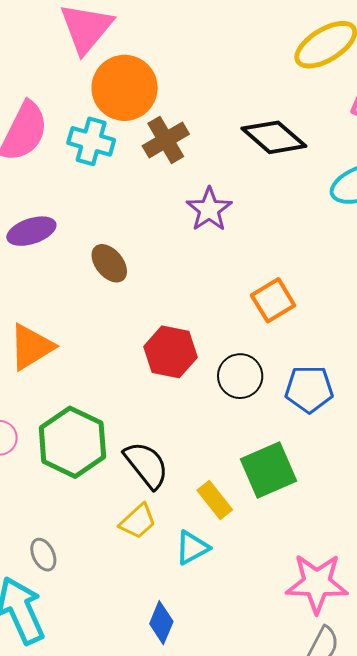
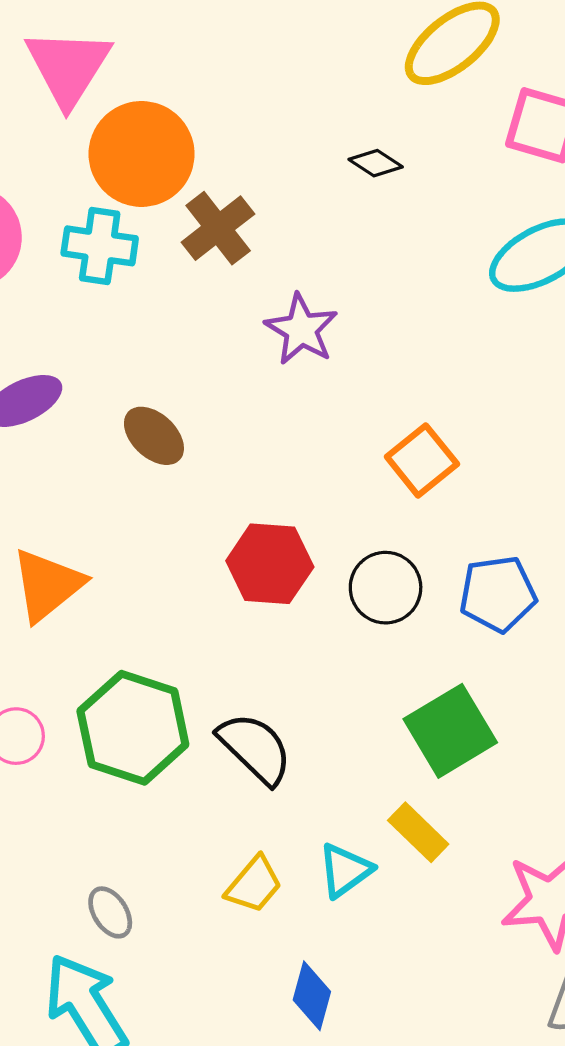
black diamond: (274, 137) -> (376, 163), moved, size x0.5
yellow rectangle: (215, 500) -> (418, 832), moved
yellow trapezoid: (138, 521) -> (254, 885), moved

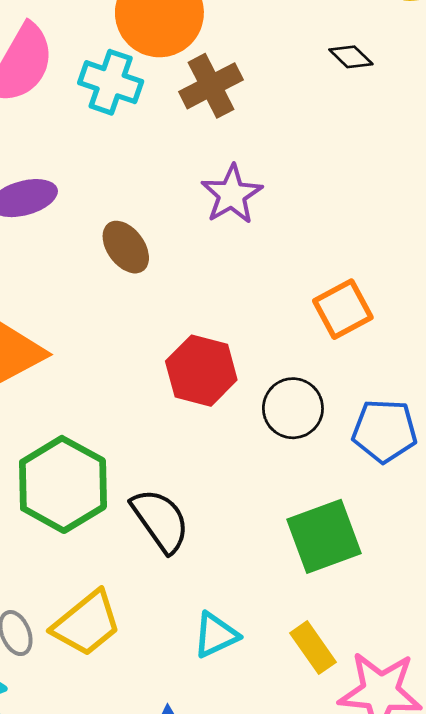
purple star: (301, 329) -> (232, 194), moved
yellow rectangle: (418, 832) -> (313, 648), moved
yellow trapezoid: (254, 885) -> (87, 624), moved, size x1.4

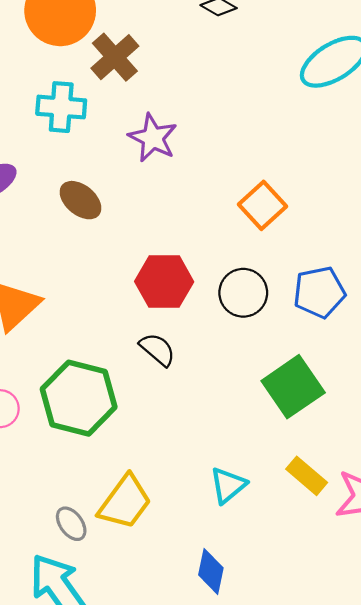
cyan cross: (111, 82) -> (61, 107), moved
black semicircle: (160, 520) -> (157, 350), moved, size x0.7

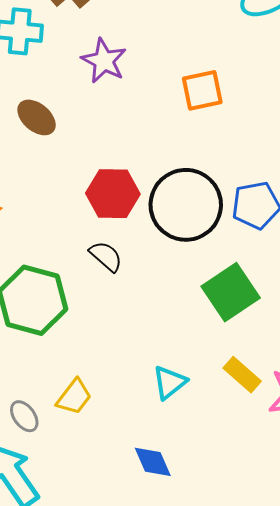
orange square: (262, 205) -> (202, 90), moved, turned 30
black circle: (243, 293) -> (186, 205), size x1.6
yellow trapezoid: (125, 502) -> (74, 397), size x0.7
blue diamond: (211, 571) -> (153, 462), turned -36

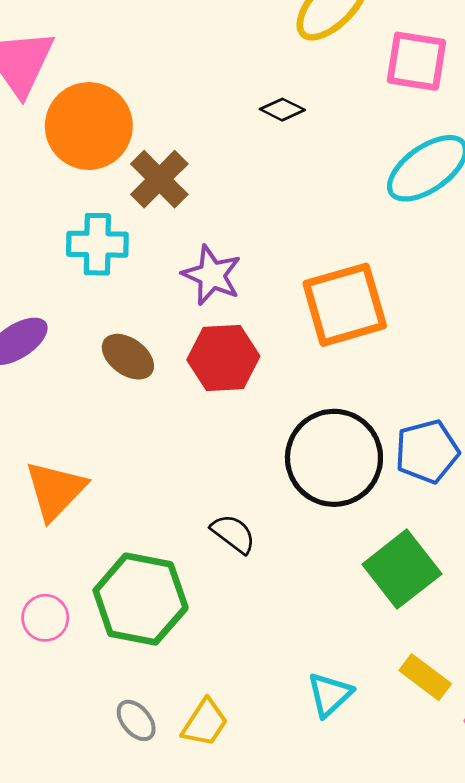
orange square: (202, 90) -> (345, 305), size x1.5
red hexagon: (113, 194) -> (223, 358), moved
gray ellipse: (24, 416) -> (136, 720), moved

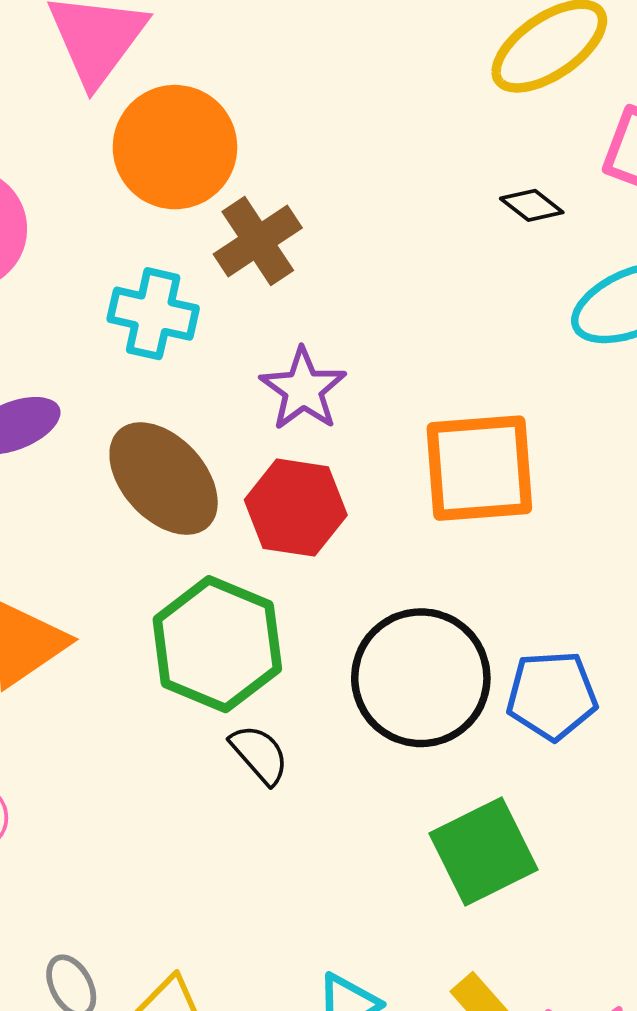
black diamond: (282, 110) -> (532, 205), moved
brown ellipse: (128, 357) -> (164, 479), size x1.6
green hexagon: (141, 599) -> (217, 644), moved

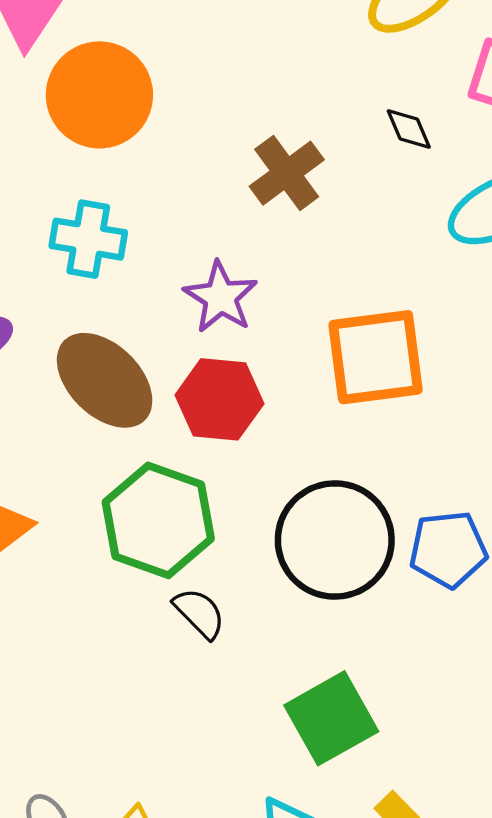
black diamond: (532, 205) -> (409, 129), turned 32
brown cross: (258, 241) -> (287, 173), moved
green square: (484, 852) -> (331, 718), moved

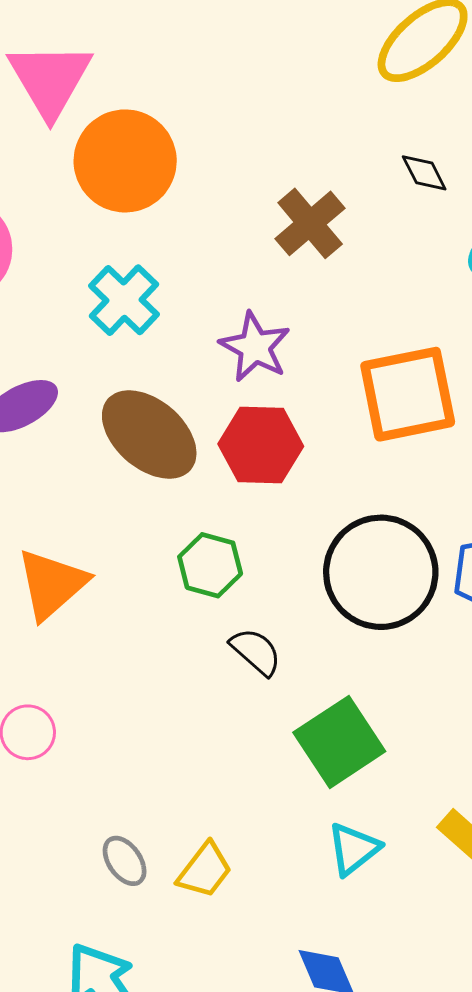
cyan cross: (88, 239) -> (124, 300), turned 38
green hexagon: (158, 520) -> (210, 565), size x0.6
green square: (331, 718) -> (339, 742), moved

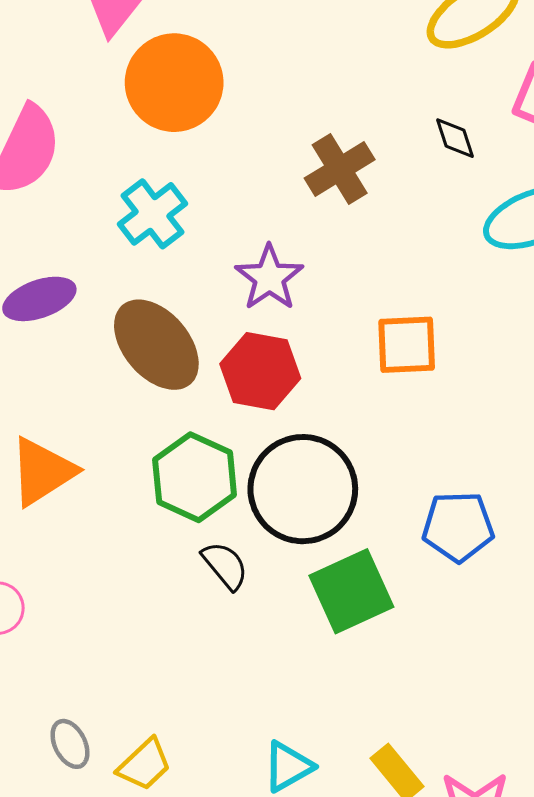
orange square: (408, 394) -> (407, 345), size x0.7
green hexagon: (210, 565) -> (195, 477), size x1.4
black circle: (381, 572) -> (303, 489), moved
green square: (339, 742) -> (351, 591), moved

